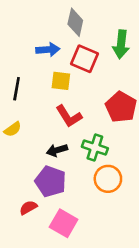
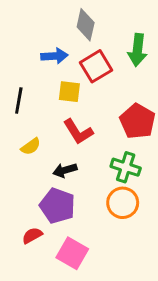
red square: (84, 59) -> (96, 66), turned 36
yellow semicircle: (13, 129) -> (31, 146), moved
green cross: (95, 147) -> (126, 167), moved

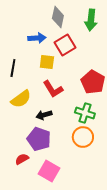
green arrow: (138, 50) -> (91, 20), moved
yellow semicircle: (31, 146) -> (21, 99), size x1.5

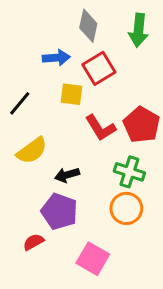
black line: (13, 68) -> (20, 103), turned 30
red L-shape: (53, 89) -> (100, 128), moved
pink square: (49, 171) -> (93, 259), moved

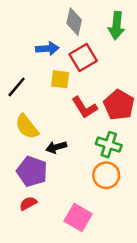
yellow semicircle: (32, 151) -> (27, 127), turned 88
purple pentagon: (59, 211) -> (32, 171), moved

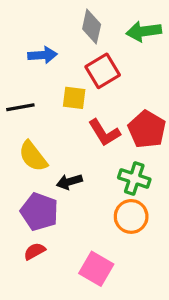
green arrow: (116, 26) -> (144, 31), turned 76
blue arrow: (47, 49) -> (42, 55), moved
black line: (17, 87) -> (20, 107), turned 40

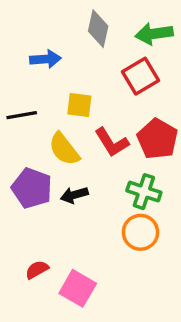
red square: (103, 71) -> (140, 76), moved
yellow semicircle: (33, 156) -> (64, 149), moved
purple pentagon: (39, 212) -> (32, 188), moved
pink square: (96, 269) -> (78, 288), moved

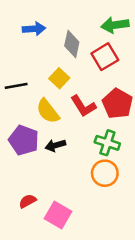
gray diamond: (98, 29) -> (72, 44), moved
blue arrow: (45, 59) -> (34, 29), moved
yellow square: (79, 105) -> (59, 78), turned 36

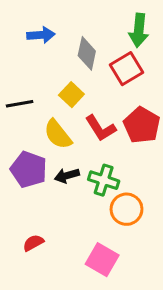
green arrow: (115, 25) -> (139, 30), turned -76
green cross: (107, 143) -> (104, 180), moved
pink square: (58, 215) -> (102, 260), moved

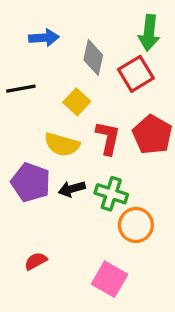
black line: (20, 104) -> (21, 89), moved
red L-shape: (101, 128) -> (108, 138), turned -136
yellow semicircle: (58, 134) -> (62, 145), turned -36

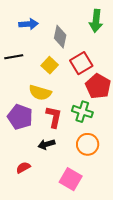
red square: (136, 74) -> (81, 63), moved
red L-shape: (108, 138) -> (54, 117), moved
black arrow: (72, 189) -> (46, 144), moved
green cross: (111, 194) -> (82, 112), moved

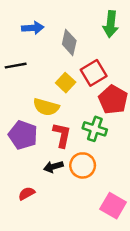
yellow square: (50, 65) -> (66, 83), moved
orange circle: (88, 144) -> (83, 165), moved
pink square: (71, 179) -> (113, 206), moved

